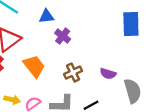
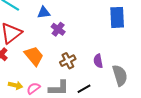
purple semicircle: (108, 74) -> (98, 61), turned 64

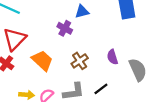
blue triangle: (44, 13) -> (82, 12), moved

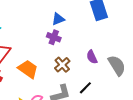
purple cross: (65, 28) -> (54, 37), moved

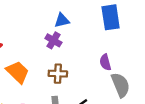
purple semicircle: (92, 57) -> (105, 62), moved
brown cross: (62, 65) -> (58, 74), turned 35

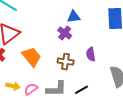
purple semicircle: (105, 62) -> (91, 54), moved

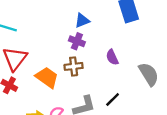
brown cross: (66, 62) -> (74, 66), moved

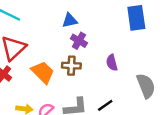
blue triangle: (82, 21) -> (70, 20), moved

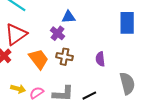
purple cross: (79, 41) -> (57, 33), moved

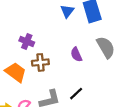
blue triangle: (69, 17) -> (67, 11), moved, turned -32
gray semicircle: (127, 83) -> (106, 47), moved

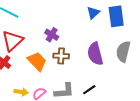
gray semicircle: (106, 47) -> (123, 52), turned -145
purple semicircle: (76, 54) -> (95, 54), size x1.6

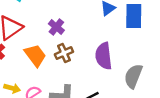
gray semicircle: (123, 52) -> (133, 76), moved
brown cross: (61, 56) -> (64, 53), turned -35

